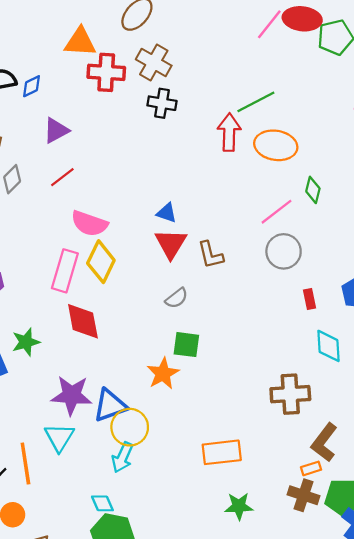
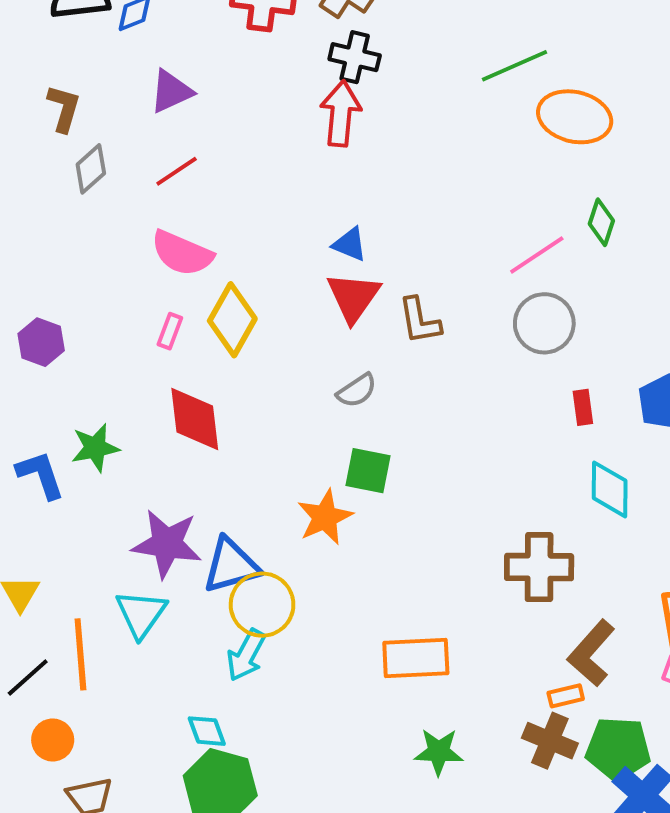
red arrow: (229, 132) -> (341, 114), moved
orange ellipse: (276, 145) -> (575, 117), moved
pink semicircle: (89, 223) -> (182, 253), moved
pink rectangle: (65, 271) -> (170, 331), size x0.5

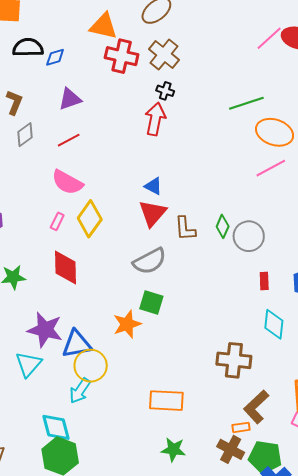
black cross: (355, 57) -> (165, 91), size x0.7
green diamond: (601, 222) -> (223, 226), moved
pink line: (537, 255) -> (271, 168), moved
gray semicircle: (357, 391) -> (150, 261), size x1.6
cyan diamond: (207, 731) -> (56, 427), size x1.5

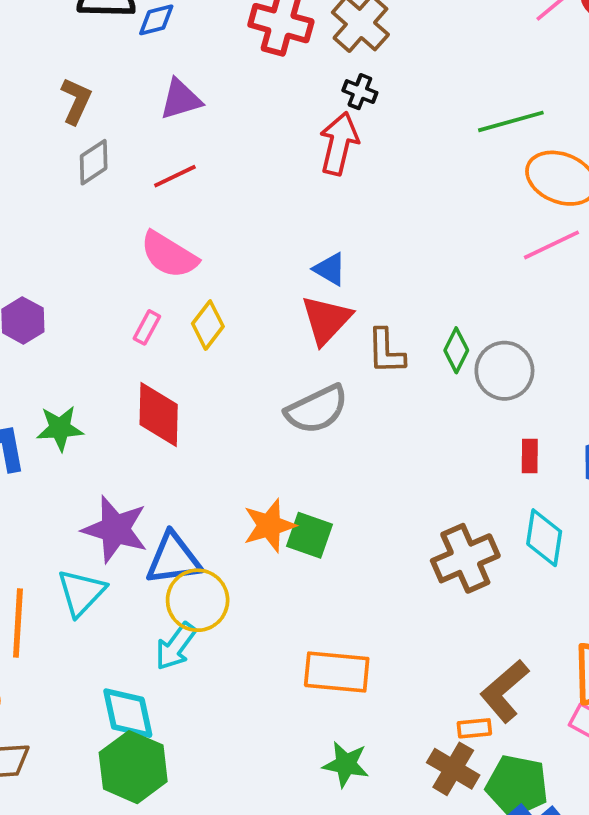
yellow diamond: (90, 219) -> (208, 325), size x0.7
green square: (151, 303) -> (310, 535), moved
brown cross: (234, 360) -> (465, 558), moved, turned -32

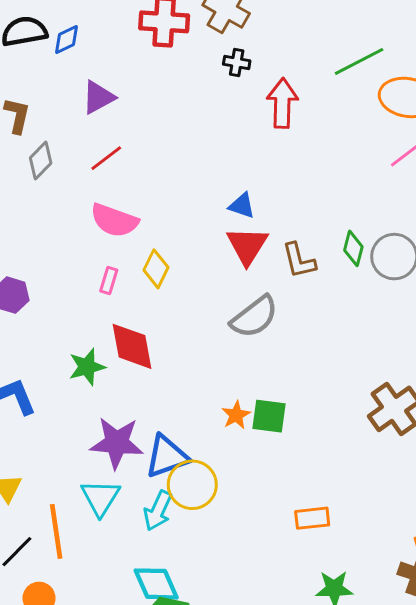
red arrow: (339, 143) -> (282, 103), moved
green star: (60, 428) -> (87, 367), moved
orange star: (269, 526) -> (236, 415), size x0.7
cyan arrow: (176, 646) -> (158, 511), moved
orange rectangle: (337, 672) -> (312, 518), size x0.7

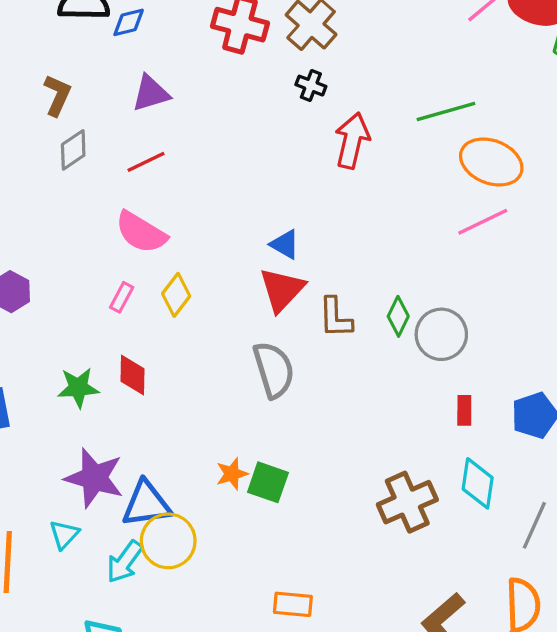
gray semicircle: (254, 317) -> (274, 370), turned -81
red diamond: (132, 346) -> (133, 375), size x0.7
cyan triangle: (100, 498) -> (64, 535), size x0.7

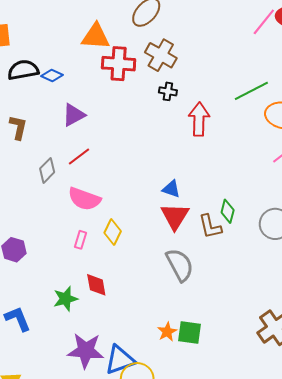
blue diamond: (129, 22) -> (52, 76), turned 50
gray diamond: (73, 150) -> (47, 170), moved
green diamond: (398, 316) -> (228, 211), moved

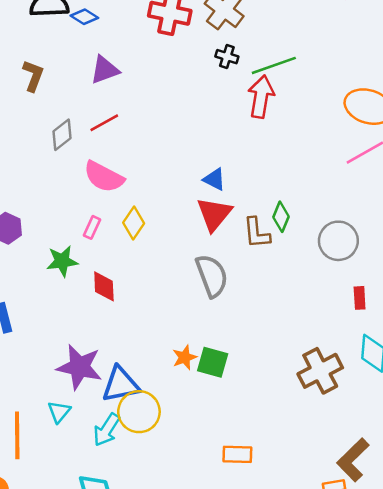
green line: (251, 91) -> (274, 65), moved
green star: (65, 299) -> (62, 261), moved

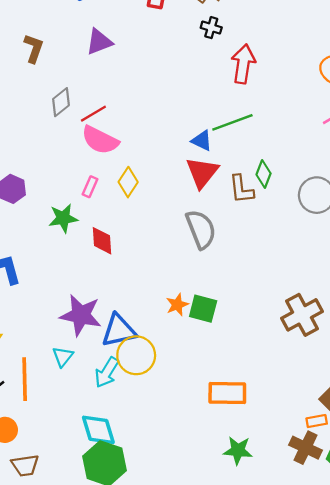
green line: (274, 65) -> (232, 122), moved
red line: (104, 123) -> (93, 114), moved
orange rectangle: (237, 454) -> (227, 393), size x1.4

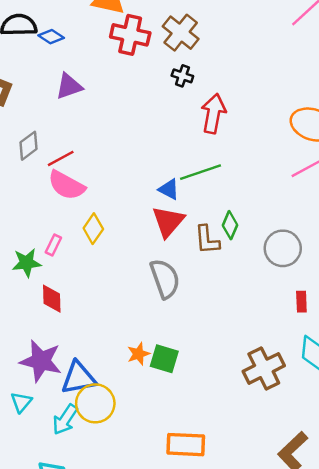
pink rectangle: (90, 187) -> (53, 245), moved
red diamond: (102, 241) -> (52, 299), moved

